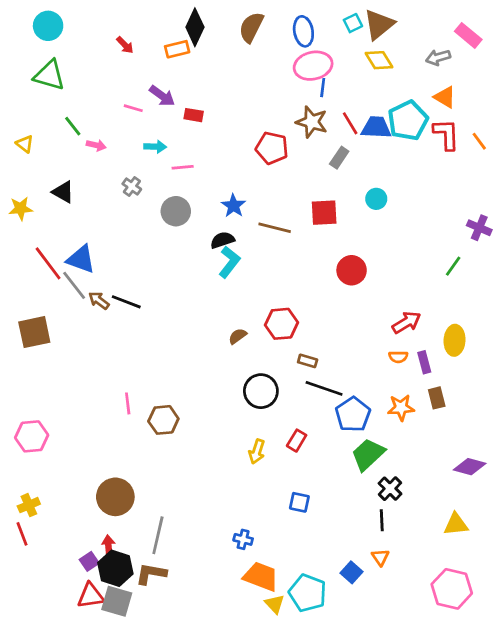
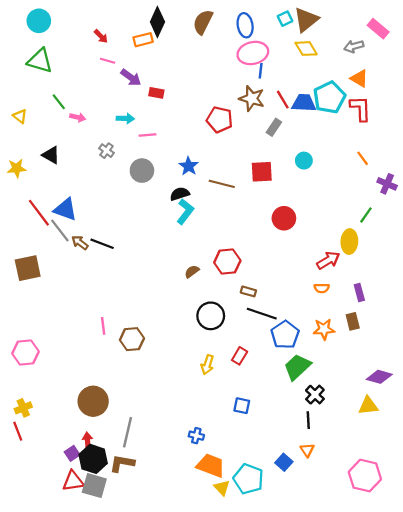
pink line: (133, 108) -> (108, 61), moved
orange line: (479, 141) -> (363, 158), moved
yellow ellipse: (455, 340) -> (349, 242), moved
purple rectangle: (424, 362) -> (359, 293), moved
yellow triangle: (456, 524) -> (368, 406), moved

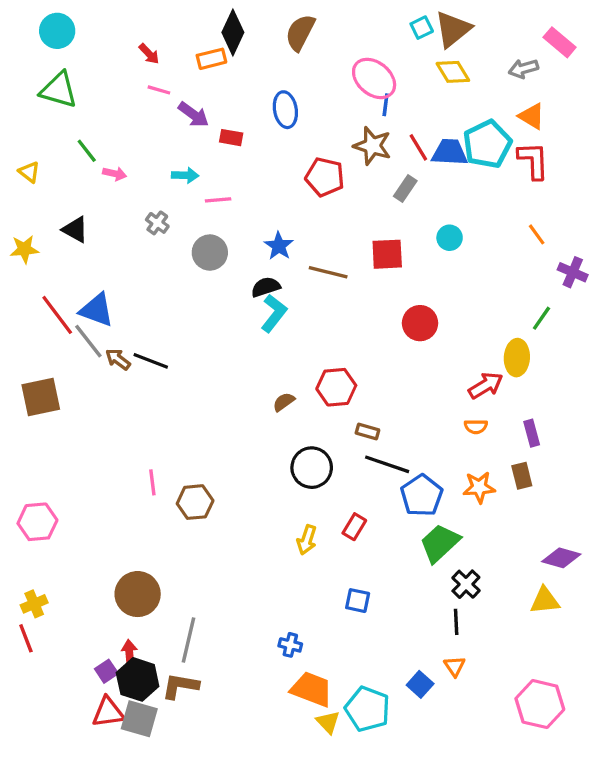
blue ellipse: (245, 25) -> (285, 110), moved
pink ellipse: (253, 53) -> (374, 78), turned 52

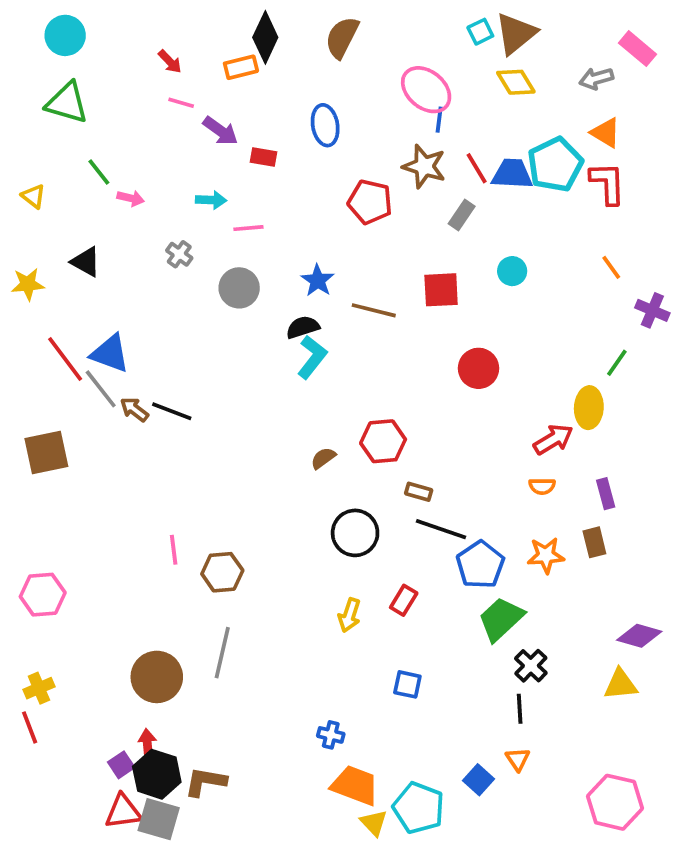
gray line: (189, 640) -> (222, 653), moved

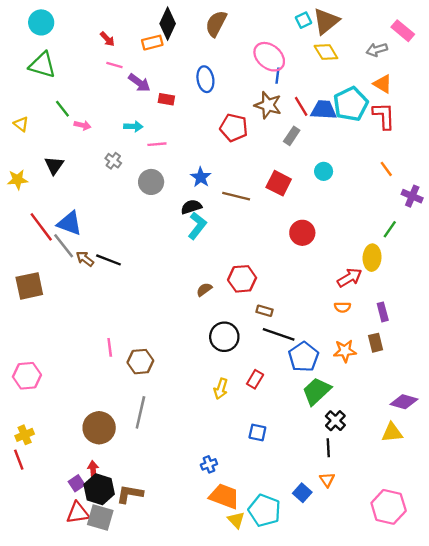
black triangle: (86, 262) -> (54, 165), turned 36
red square: (441, 290) -> (279, 183), turned 30
blue cross: (331, 735) -> (209, 464), turned -35

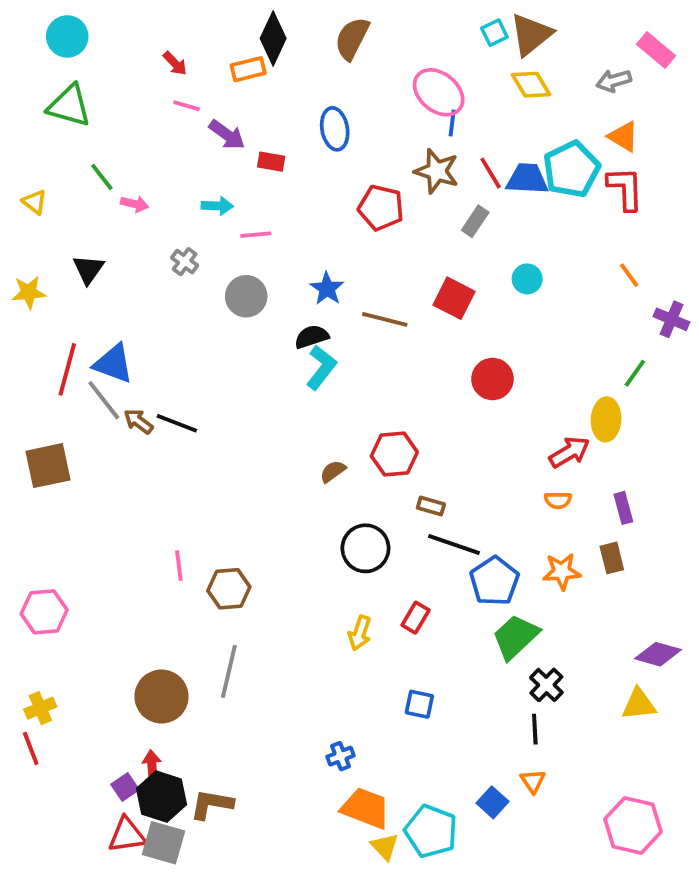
red line: (41, 227) -> (67, 369), turned 52

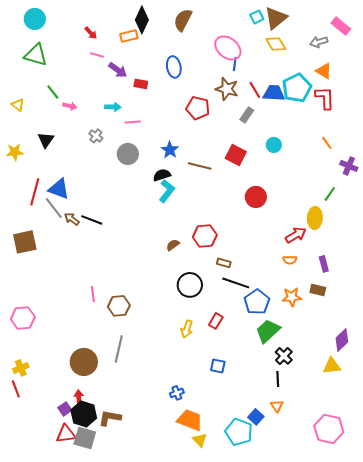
brown rectangle: (612, 558) -> (318, 290), turned -63
purple diamond: (658, 654) -> (342, 340), turned -60
cyan pentagon: (431, 831) -> (239, 432), moved

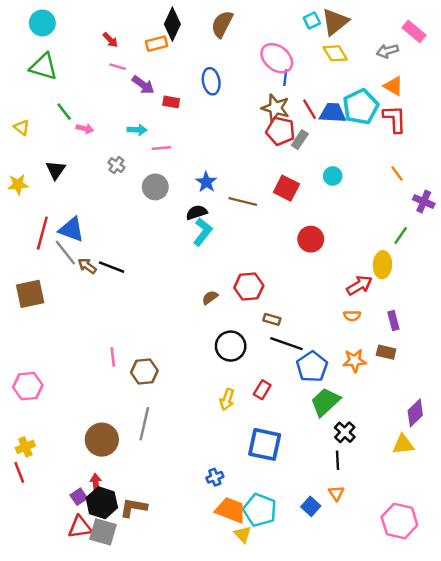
red pentagon: (198, 108) -> (280, 131), moved
blue square: (218, 366) -> (265, 444), size x1.8
cyan pentagon: (239, 432) -> (260, 510), moved

